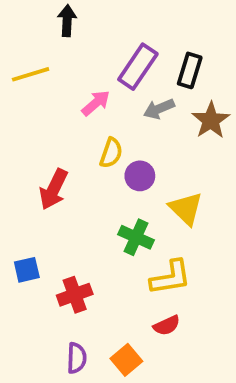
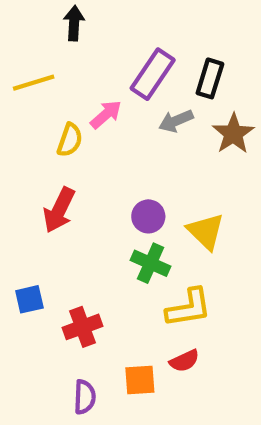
yellow semicircle: (111, 153) -> (70, 140), moved
purple circle: (140, 176) -> (148, 216), moved
orange square: (126, 360) -> (140, 380), moved, turned 36

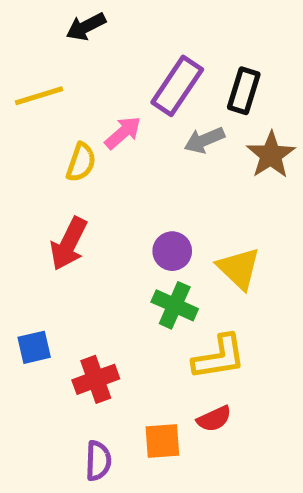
black arrow: (74, 23) -> (86, 27), turned -120

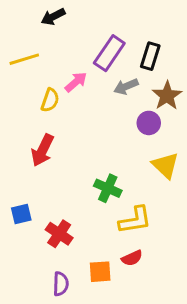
purple circle: (172, 251) -> (149, 123), moved
yellow triangle: (239, 268) -> (165, 165), moved
red cross: (96, 379) -> (59, 234), turned -36

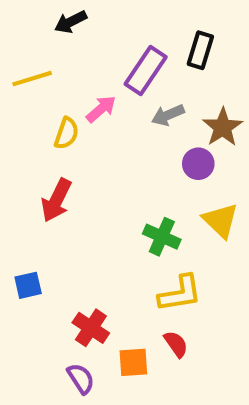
black rectangle: (150, 56) -> (200, 50), moved
green cross: (108, 188) -> (162, 237), moved
red cross: (59, 234) -> (91, 328), moved
red semicircle: (132, 258) -> (176, 344), turned -100
purple semicircle: (61, 284) -> (81, 379), turned -35

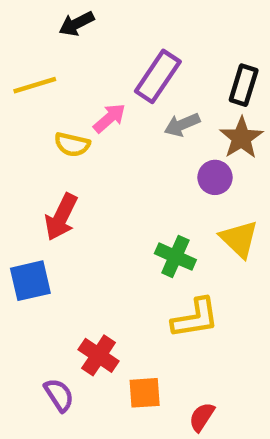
black rectangle: (200, 50) -> (244, 85), moved
yellow semicircle: (67, 133) -> (72, 144), turned 84
blue square: (28, 285) -> (30, 281), moved, size x1.4
red semicircle: (176, 344) -> (202, 417), moved, turned -112
purple semicircle: (81, 379) -> (59, 395), moved

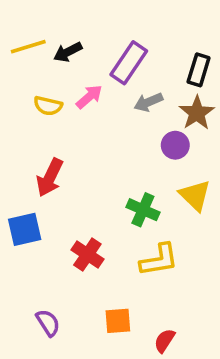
black arrow: (77, 24) -> (68, 52), moved
yellow line: (35, 85) -> (28, 47), moved
yellow semicircle: (72, 144) -> (48, 106), moved
red cross: (99, 355) -> (87, 255), moved

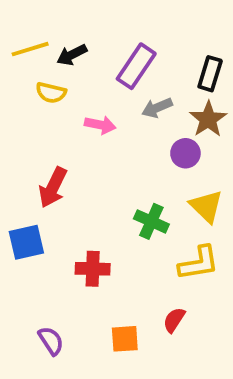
pink arrow: (89, 97) -> (100, 125), moved, turned 52
yellow semicircle: (48, 106) -> (51, 93), moved
red cross: (87, 255) -> (93, 269), turned -32
yellow L-shape: (159, 260) -> (199, 263), moved
red semicircle: (164, 341) -> (174, 320), moved

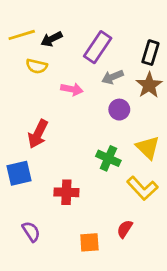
purple circle: (185, 153) -> (119, 110), moved
yellow L-shape: (199, 263) -> (142, 188), turned 56
purple semicircle: (51, 341) -> (31, 232), moved

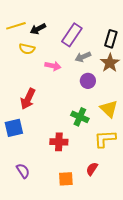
yellow L-shape: (142, 188) -> (105, 139), turned 130
red cross: (66, 192) -> (59, 142), moved

